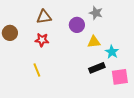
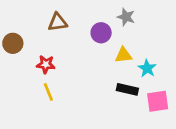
red star: (42, 40) -> (46, 64), moved
black rectangle: (97, 68) -> (127, 89), turned 35

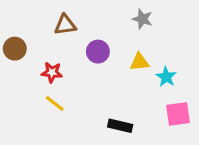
purple circle: (101, 33) -> (98, 52), moved
black rectangle: (127, 89) -> (120, 126), moved
yellow line: (48, 92) -> (55, 104), turned -30

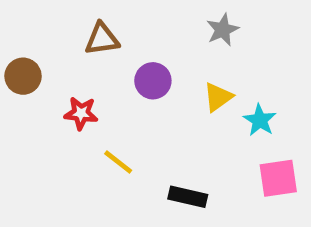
gray star: (142, 19) -> (223, 30), turned 30
yellow triangle: (139, 62) -> (218, 97), turned -30
yellow line: (55, 104) -> (118, 162), moved

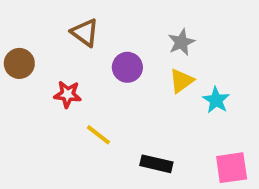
gray star: (223, 30) -> (181, 42), moved
brown triangle: (102, 39) -> (85, 33), turned 44
pink square: (278, 178) -> (232, 168), moved

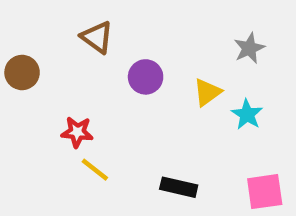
gray star: (181, 42) -> (249, 48), moved
red star: (68, 94) -> (77, 132), moved
yellow line: (98, 135) -> (95, 170), moved

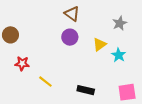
brown triangle: (97, 37) -> (72, 14), moved
red star: (77, 132) -> (22, 64), moved

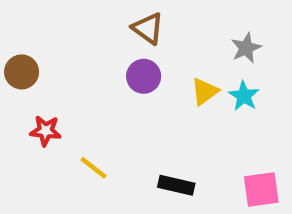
cyan star: (119, 55) -> (244, 96), moved

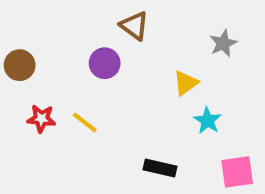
purple circle: (144, 76) -> (105, 63), moved
cyan star: (244, 96) -> (207, 121), moved
yellow line: (93, 168) -> (85, 123), moved

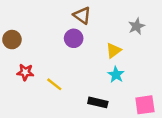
purple circle: (105, 63) -> (74, 38), moved
cyan star: (207, 121) -> (116, 75), moved
yellow line: (85, 123) -> (54, 84), moved

